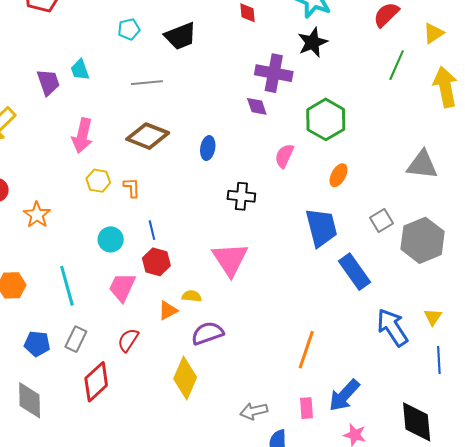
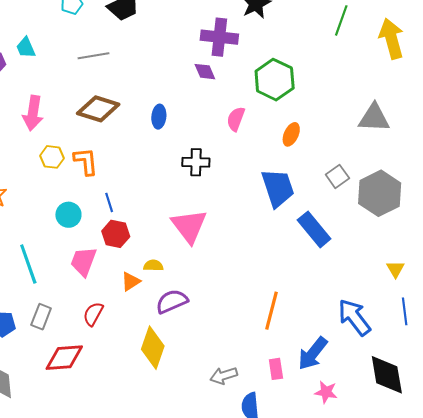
orange L-shape: (132, 188) -> (86, 161), size x1.4
blue arrow: (392, 327) -> (354, 317), moved
red diamond: (96, 382) -> (64, 358), turned 42

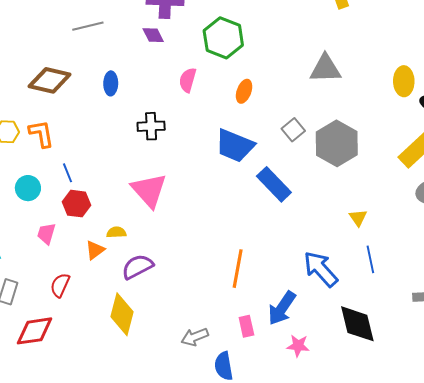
gray line: (93, 56) -> (88, 26), moved
blue trapezoid: (278, 188) -> (235, 146), turned 135
pink trapezoid: (83, 261) -> (46, 234), size x0.7

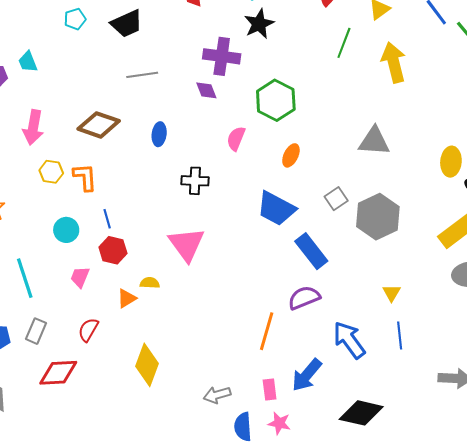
purple semicircle: (137, 267) -> (304, 298), moved
black diamond: (357, 324) -> (361, 413), moved, turned -69
pink star: (298, 346) -> (279, 423), moved

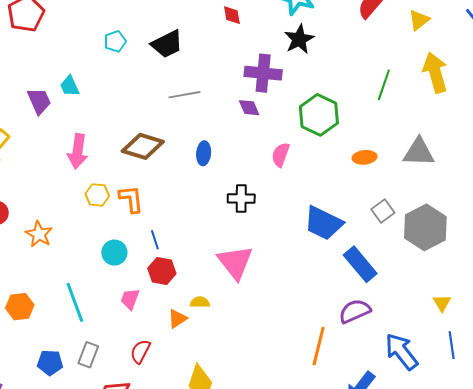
green line: (344, 43) -> (384, 85), moved
orange ellipse: (291, 155) -> (365, 157), moved, turned 60

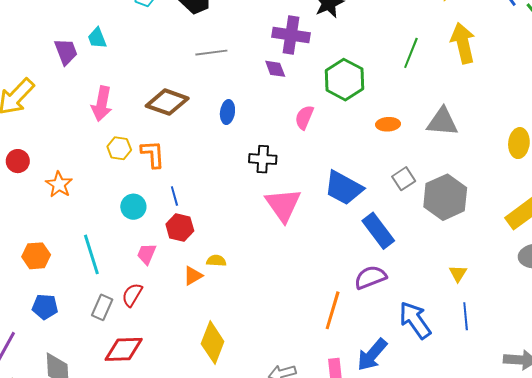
pink triangle: (235, 262) -> (283, 205), moved
red semicircle: (140, 351) -> (132, 295), moved
blue pentagon: (50, 363) -> (45, 307), moved

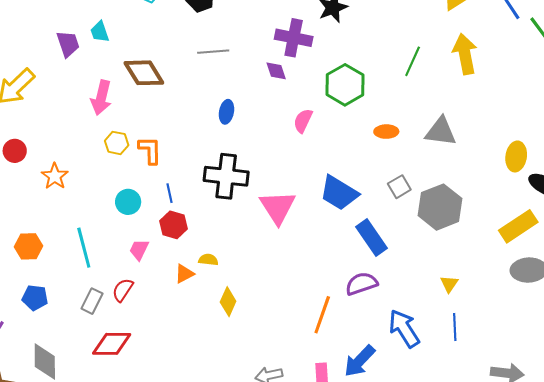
brown diamond: (167, 102) -> (144, 73), moved, turned 36
black cross: (263, 159) -> (226, 176), moved, size x1.6
yellow diamond: (213, 343) -> (228, 302), moved, size x0.7

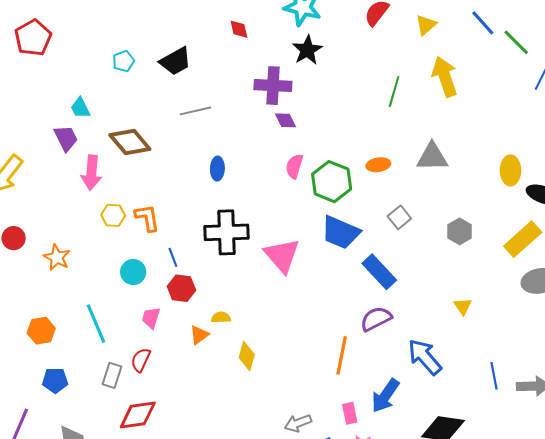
purple trapezoid: (68, 44) -> (66, 138), moved
purple diamond: (276, 71) -> (286, 120), moved
green hexagon: (345, 85) -> (332, 182), moved
gray hexagon: (440, 207) -> (460, 231), moved, size x0.6
blue line: (455, 327) -> (494, 376), moved

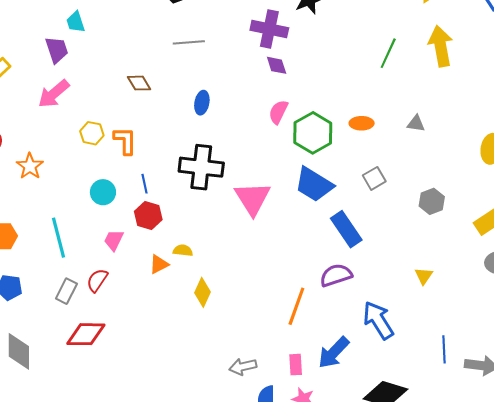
brown diamond: (130, 142) -> (139, 83), moved, size x0.6
gray triangle: (432, 157) -> (416, 124), size x0.6
pink arrow: (91, 173) -> (54, 94), moved, turned 36

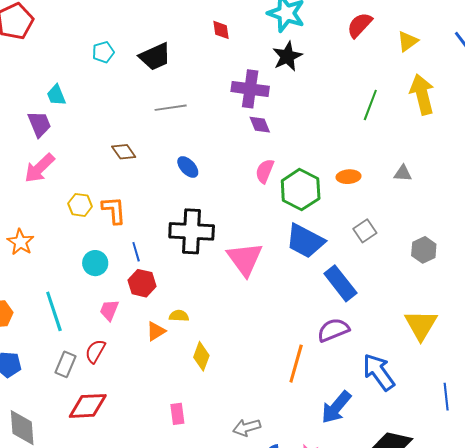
blue ellipse: (202, 103) -> (188, 167), turned -50
yellow triangle: (424, 276) -> (421, 325), size x1.8
pink rectangle: (296, 365) -> (177, 414), moved

